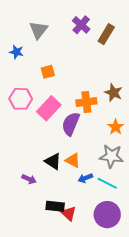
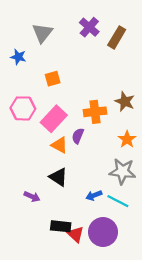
purple semicircle: (71, 124) -> (78, 136), size x0.6
orange triangle: (73, 160) -> (60, 145), moved
purple circle: (107, 215) -> (103, 232), moved

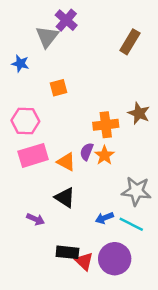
purple cross: (89, 27) -> (66, 20), moved
pink rectangle: (54, 119) -> (33, 155), moved, turned 30
orange star: (127, 139) -> (104, 155), moved

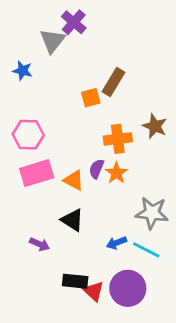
brown rectangle: (130, 42) -> (114, 82), moved
orange square: (59, 88) -> (91, 98), moved

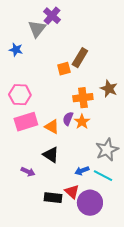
gray star: (152, 213) -> (107, 150), turned -30
red triangle: (94, 291) -> (72, 192), moved

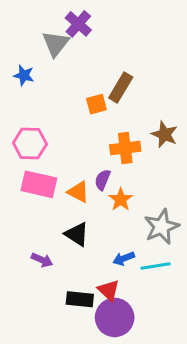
pink rectangle: (26, 122) -> (39, 184), turned 30
orange star: (82, 122) -> (121, 199), moved
cyan line: (103, 176) -> (155, 266), turned -36
purple circle: (90, 203) -> (115, 317), moved

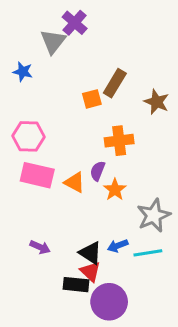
brown star: (165, 134) -> (157, 102), moved
black triangle: (77, 234) -> (90, 253), moved
red triangle: (109, 290) -> (90, 272), moved

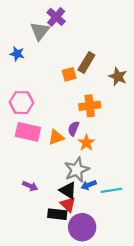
orange triangle: (75, 182) -> (56, 137), turned -49
gray star: (154, 215) -> (77, 170), moved

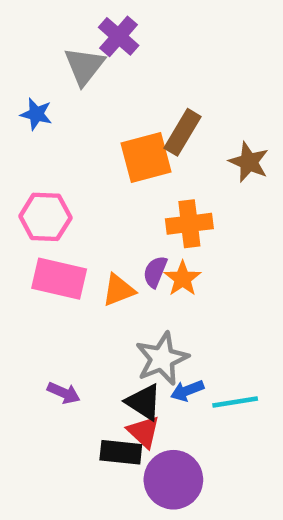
orange square: (69, 74) -> (146, 157), size x1.6
orange star: (86, 143) -> (183, 279), moved

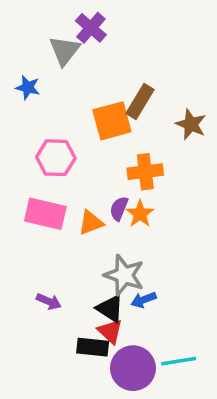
pink hexagon: (45, 217) -> (56, 158), moved
gray star: (162, 359) -> (124, 275), turned -30
cyan line: (235, 402) -> (179, 361), moved

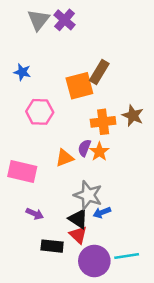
gray triangle: (65, 51) -> (38, 20), moved
blue star: (28, 87) -> (22, 72), moved
brown star: (191, 124) -> (133, 116), moved
pink rectangle: (45, 214) -> (22, 171), moved
black rectangle: (93, 347) -> (52, 246), moved

